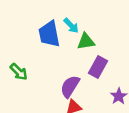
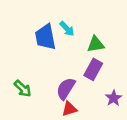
green triangle: (86, 41) -> (96, 44), moved
green arrow: (19, 72) -> (23, 89), moved

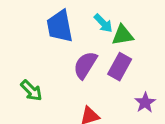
cyan arrow: (67, 29) -> (103, 23), moved
purple semicircle: (66, 89) -> (85, 65), moved

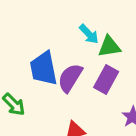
blue trapezoid: (60, 26) -> (44, 68), moved

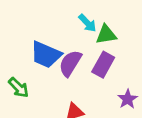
blue trapezoid: (44, 68) -> (46, 55), turned -56

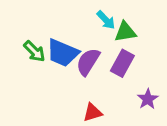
green arrow: (19, 88) -> (34, 51), moved

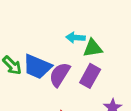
cyan arrow: (106, 20) -> (76, 38), turned 138

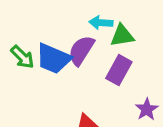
purple semicircle: (60, 75) -> (81, 50), moved

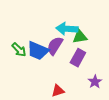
cyan arrow: (101, 23) -> (67, 29), size x1.5

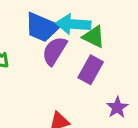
green triangle: (80, 37) -> (94, 37), turned 35
blue trapezoid: (38, 51) -> (42, 27), moved

